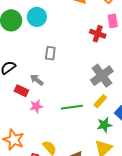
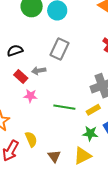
gray rectangle: (50, 53) -> (59, 49), size x1.5
gray arrow: (37, 80) -> (39, 71), turned -64

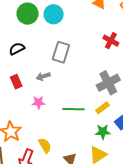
black semicircle: (15, 51) -> (17, 49), moved
red rectangle: (21, 76) -> (16, 82), moved, turned 32

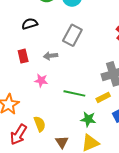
green star: (103, 132) -> (88, 119), moved

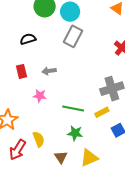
gray rectangle: (72, 35) -> (73, 36), moved
green star: (88, 119) -> (75, 133), moved

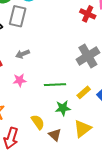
gray rectangle: (73, 36) -> (18, 16), moved
yellow rectangle: (102, 112) -> (84, 92), moved
yellow semicircle: (39, 139) -> (38, 122), moved

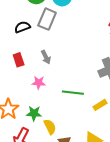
gray arrow: (23, 54) -> (46, 57), turned -104
green star: (63, 108) -> (34, 113), moved

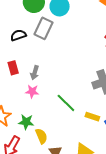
gray arrow: (46, 57) -> (35, 73), moved, turned 40
green line: (73, 93) -> (66, 103), turned 35
yellow rectangle: (100, 105) -> (92, 117), turned 48

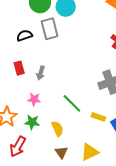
gray rectangle: (43, 28) -> (50, 29), turned -40
pink star: (32, 91) -> (34, 99), moved
yellow semicircle: (41, 136) -> (57, 129), moved

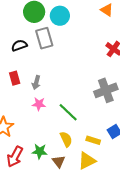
pink star: (34, 99) -> (39, 104), moved
yellow rectangle: (98, 117) -> (93, 140), moved
green star: (32, 122) -> (40, 151), moved
yellow semicircle: (57, 129) -> (66, 139), moved

